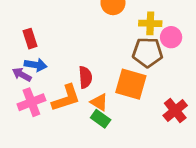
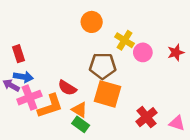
yellow cross: (150, 23) -> (125, 40), turned 30
brown pentagon: (148, 52) -> (103, 66), moved
red semicircle: (85, 77) -> (67, 88), turned 126
pink cross: (31, 102) -> (29, 98), moved

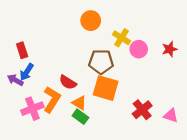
blue arrow: (23, 77) -> (27, 72), turned 114
pink cross: (29, 98) -> (32, 109), moved
orange L-shape: (50, 106) -> (52, 99), turned -40

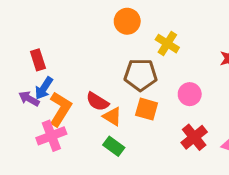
pink circle: (139, 49) -> (190, 94), moved
orange square: (106, 88) -> (147, 109), size x0.7
orange L-shape: (52, 99) -> (60, 109), moved
orange triangle: (79, 103) -> (112, 116), moved

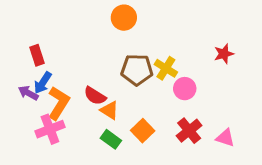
yellow cross: (167, 44) -> (166, 68), moved
orange square: (147, 109) -> (143, 131), moved, turned 30

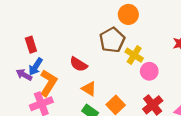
orange circle: (124, 18) -> (128, 14), moved
brown pentagon: (137, 70) -> (112, 40), moved, turned -30
red semicircle: (95, 96) -> (78, 64), moved

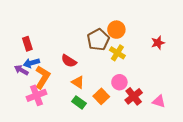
orange circle: (128, 14) -> (116, 30), moved
blue arrow: (36, 67) -> (31, 63), turned 42
pink circle: (149, 71) -> (119, 82), moved

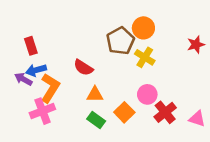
orange triangle: (78, 82) -> (95, 94), turned -32

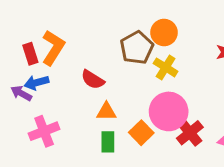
orange L-shape: (50, 88) -> (53, 48), moved
pink circle: (147, 94) -> (169, 111), size x1.6
green rectangle: (96, 120) -> (108, 142), turned 54

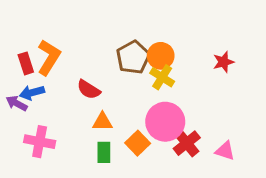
orange circle: (164, 33) -> (161, 56), moved
pink cross: (44, 131) -> (40, 142), turned 32

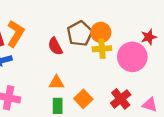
yellow cross: (162, 77) -> (102, 49), turned -36
red semicircle: (89, 90) -> (55, 46), moved, turned 30
pink circle: (165, 122) -> (132, 57), moved

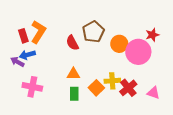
orange circle: (101, 32) -> (119, 44), moved
yellow cross: (102, 49) -> (112, 81), moved

